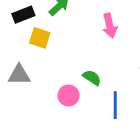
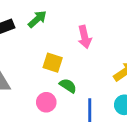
yellow square: (40, 38) -> (53, 63), moved

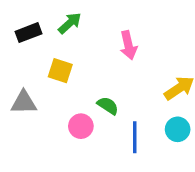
yellow square: (53, 63) -> (60, 71), moved

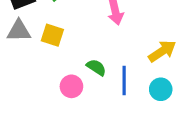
gray triangle: (24, 102) -> (19, 31), moved
blue line: (135, 137) -> (124, 80), moved

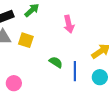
pink circle: (71, 86) -> (14, 83), moved

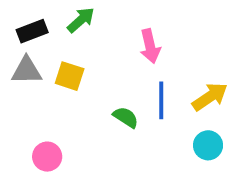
blue line: (75, 71) -> (161, 100), moved

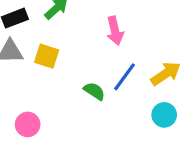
blue line: (161, 100) -> (124, 77), turned 36

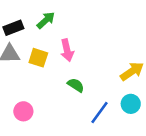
pink arrow: (115, 31) -> (67, 50), moved
blue line: (124, 77) -> (99, 113), moved

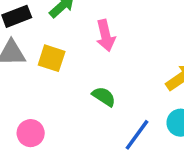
pink arrow: (67, 50) -> (106, 36), moved

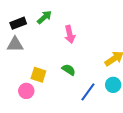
yellow square: (52, 58) -> (38, 75), moved

